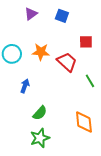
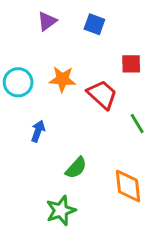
green semicircle: (40, 113) -> (76, 168), moved

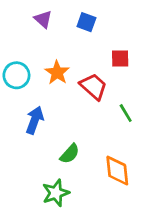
purple triangle: (47, 21) -> (43, 19), turned -42
orange star: (62, 79) -> (57, 73), turned 30
blue arrow: (38, 131) -> (35, 120), size x1.4

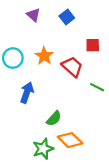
blue square: (86, 22) -> (67, 17), turned 32
green line: (126, 113) -> (97, 87), turned -32
orange diamond: (117, 171) -> (70, 140), moved, turned -40

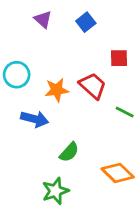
orange star: (44, 56) -> (57, 90), moved, turned 30
blue arrow: (27, 93) -> (35, 119), turned 84
orange diamond: (70, 140) -> (118, 173), moved

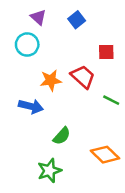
cyan circle: (17, 75) -> (27, 45), moved

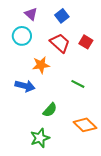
red square: (106, 52) -> (86, 42), turned 32
red trapezoid: (83, 77) -> (60, 43), moved
green line: (111, 100) -> (78, 84), moved

